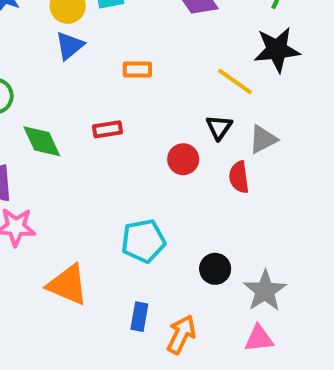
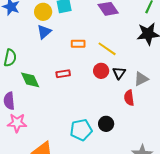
yellow line: (235, 82) -> (107, 49), moved
red circle: (183, 159) -> (101, 71), moved
black circle: (215, 269) -> (106, 124), moved

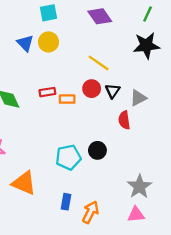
yellow circle: (43, 12) -> (48, 42), moved
blue triangle: (44, 32) -> (25, 43), turned -35
orange rectangle: (78, 44) -> (67, 99), moved

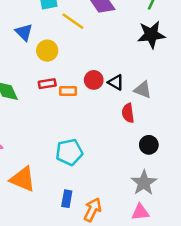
yellow circle: (48, 42) -> (47, 51), moved
yellow line: (99, 63) -> (73, 21), moved
black triangle: (113, 91) -> (116, 82), turned -35
gray triangle: (138, 98) -> (143, 90), turned 48
black circle: (97, 150) -> (149, 145), moved

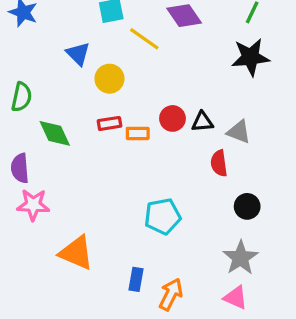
black triangle: (116, 82) -> (202, 122), turned -35
cyan pentagon: (69, 152) -> (163, 216), moved
pink triangle: (140, 212) -> (236, 298), turned 30

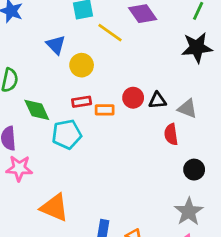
cyan pentagon: (163, 216) -> (67, 134), moved

